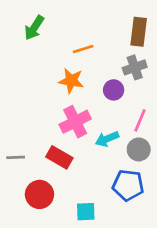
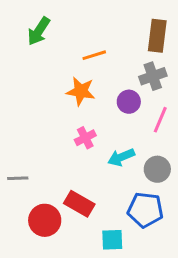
pink line: (140, 120) -> (160, 120), moved
pink cross: (75, 122) -> (85, 138), size x0.6
red rectangle: (59, 157) -> (79, 204), moved
cyan square: (86, 212) -> (112, 240), moved

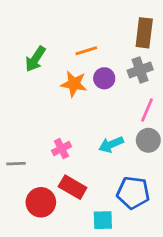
green arrow: (39, 31) -> (35, 59), moved
purple circle: (129, 102) -> (104, 78), moved
pink cross: (85, 138) -> (62, 149), moved
gray circle: (157, 169) -> (148, 140), moved

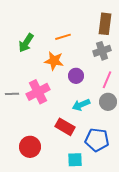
purple circle: (104, 78) -> (76, 76), moved
pink cross: (62, 149) -> (38, 92), moved, size x1.6
gray line: (16, 164) -> (12, 94), moved
red rectangle: (73, 187) -> (65, 127), moved

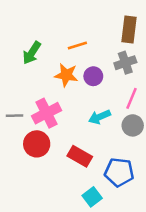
purple circle: (76, 76) -> (93, 76), moved
cyan arrow: (81, 105) -> (99, 117), moved
red circle: (30, 147) -> (37, 144), moved
cyan square: (75, 160) -> (92, 197), turned -35

